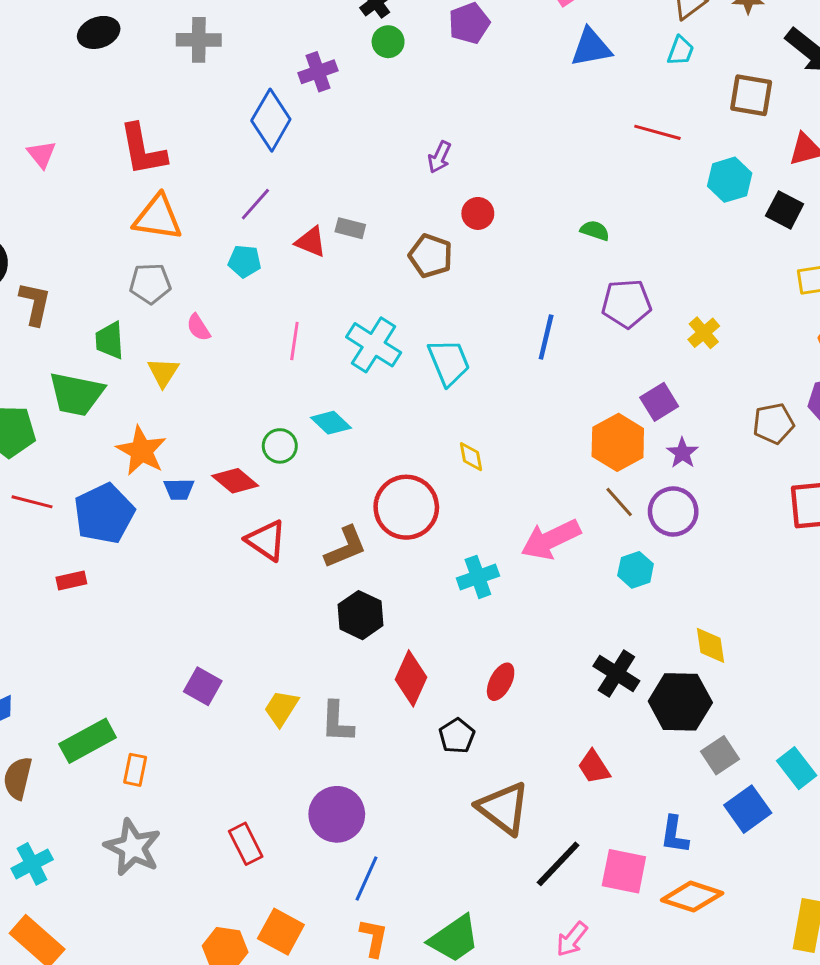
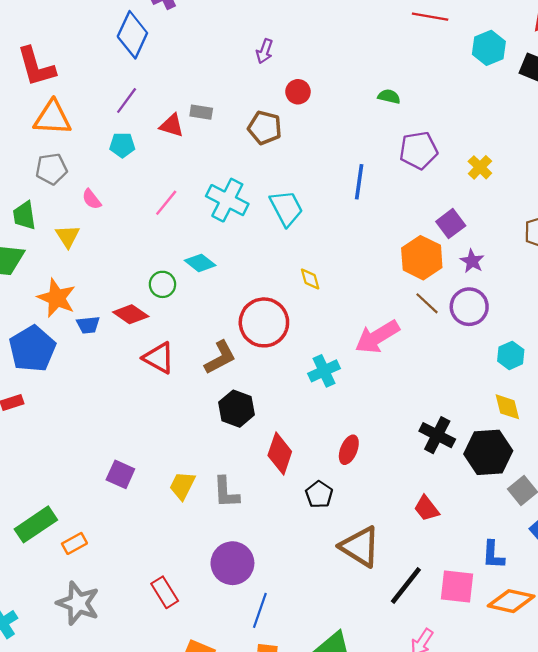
pink line: (294, 341) -> (166, 203), turned 36
cyan hexagon: (636, 570) -> (511, 355), moved
orange rectangle: (135, 770) -> (74, 543), turned 55

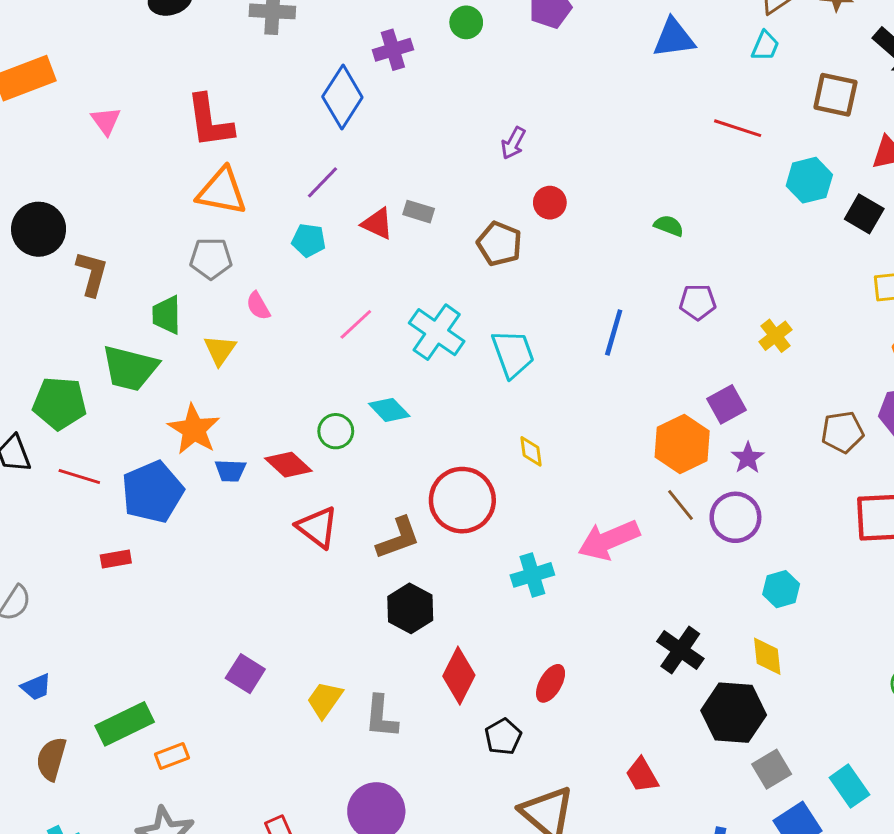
purple pentagon: (419, 150) -> (698, 302), size x0.7
black cross: (437, 435) -> (680, 650), moved

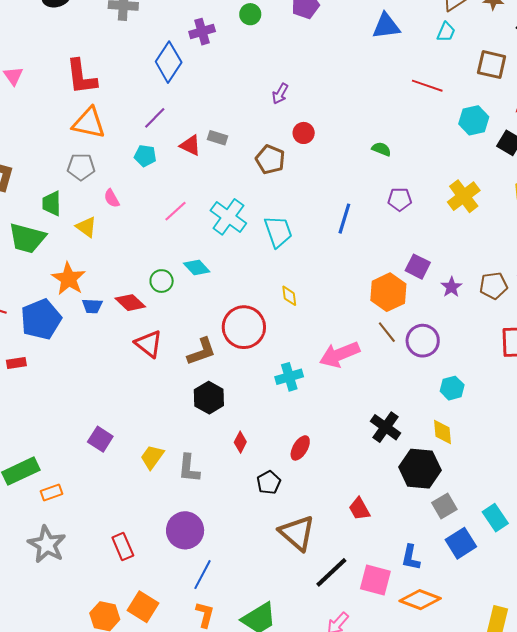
yellow cross: (775, 336) -> (464, 196), moved, size x1.5
yellow triangle: (220, 350) -> (86, 227), turned -30
purple square: (726, 404) -> (418, 267), turned -35
purple star: (748, 458) -> (451, 287), moved
red diamond: (459, 676) -> (240, 442), size x0.6

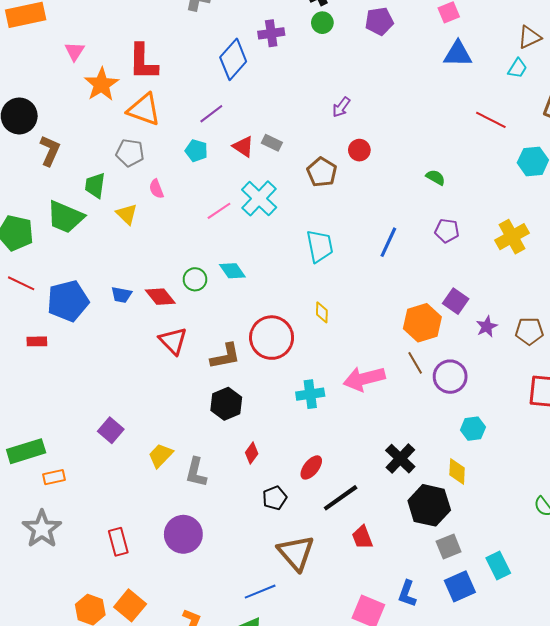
cyan cross: (228, 217) -> (259, 198), moved
orange star: (69, 279) -> (101, 84), moved
black line: (331, 572) -> (341, 498), moved
blue line: (202, 575) -> (260, 592), moved, turned 32

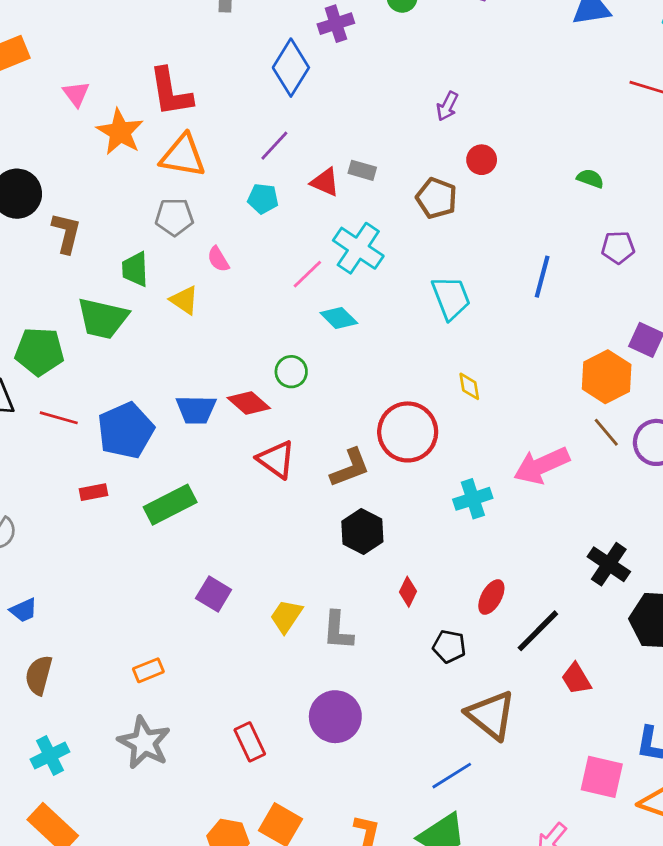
cyan diamond: (232, 271) -> (339, 318), moved
blue trapezoid: (121, 295) -> (196, 410), size x1.4
green rectangle: (26, 451) -> (170, 505), moved
black pentagon: (275, 498) -> (449, 646), turned -30

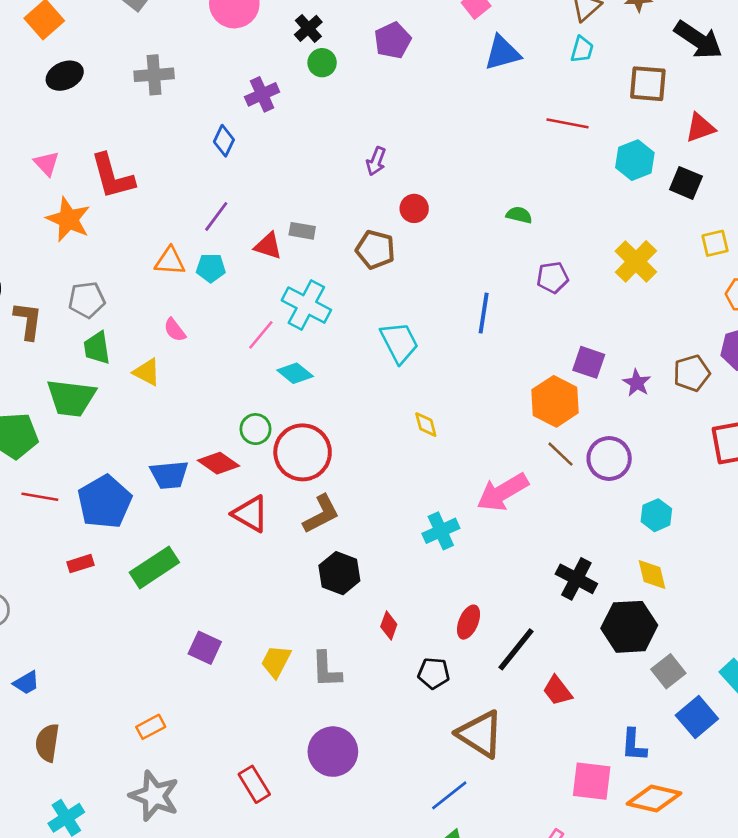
blue diamond: (291, 68) -> (224, 141), size x0.6
pink triangle: (76, 94) -> (47, 163), moved
orange triangle: (183, 156) -> (170, 261), moved, size x0.7
gray pentagon: (174, 217) -> (87, 300), moved
red circle: (408, 432) -> (303, 452), moved

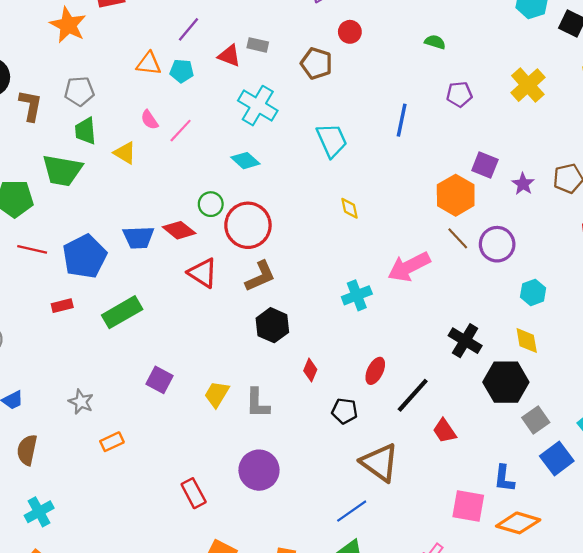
pink line: (261, 335) -> (181, 131), moved
gray star: (154, 796) -> (81, 402), moved, size x0.6

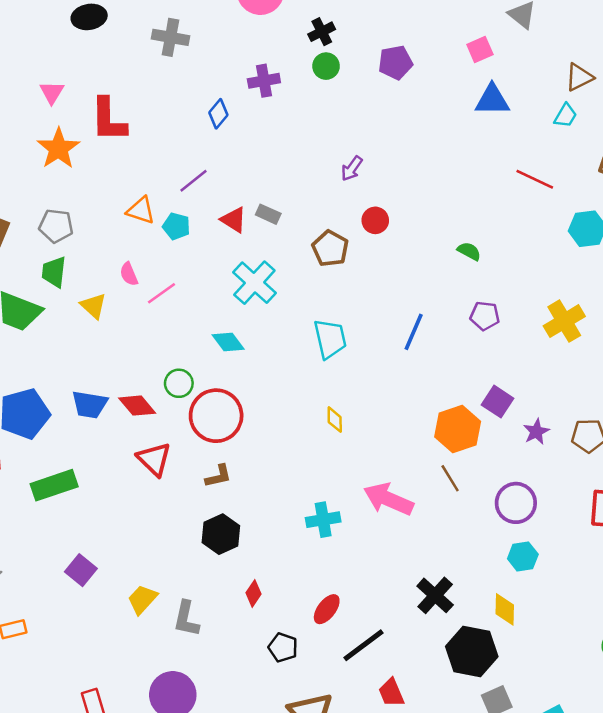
purple circle: (497, 244) -> (516, 503), moved
pink arrow: (409, 267) -> (388, 499), turned 39
brown L-shape: (260, 276) -> (218, 476), size x0.7

